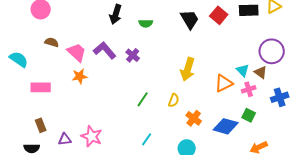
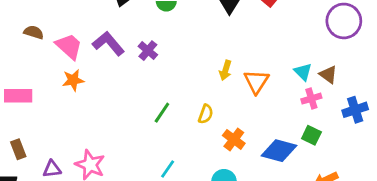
purple circle: (272, 51) -> (344, 21), moved
yellow arrow: (188, 69) -> (225, 70), size x0.6
orange triangle: (224, 83) -> (256, 82), moved, turned -30

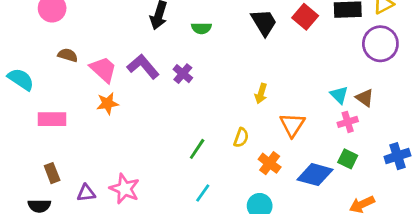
orange triangle: (256, 82) -> (292, 125), moved
blue cross: (355, 110) -> (397, 156), moved
green line: (162, 113) -> (197, 149), moved

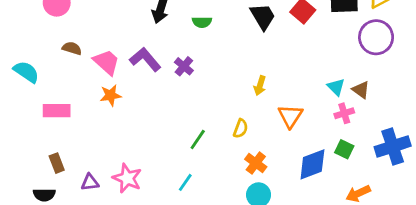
blue cross: (397, 156) -> (393, 146), size x1.4
orange cross: (270, 163) -> (256, 163), moved
blue diamond: (315, 175) -> (312, 164), turned -36
cyan line: (203, 193) -> (185, 182), moved

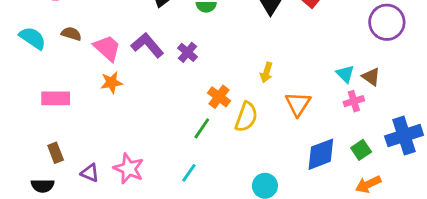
cyan semicircle: (26, 72) -> (33, 38), moved
yellow semicircle: (241, 128) -> (246, 117), size x1.5
green square: (344, 149) -> (361, 150), moved, turned 30
orange cross: (256, 163) -> (219, 97), moved
purple triangle: (90, 182) -> (90, 173), turned 30

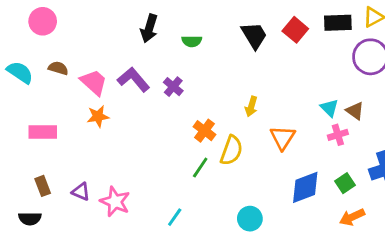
green line: (202, 128) -> (200, 167), moved
purple triangle: (90, 173) -> (81, 192), moved
cyan line: (189, 173) -> (175, 217), moved

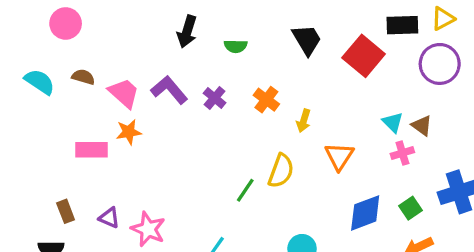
red square: (295, 30) -> (364, 56), moved, size x1.4
orange cross: (204, 131) -> (266, 100), moved
pink rectangle: (43, 132) -> (91, 150), moved

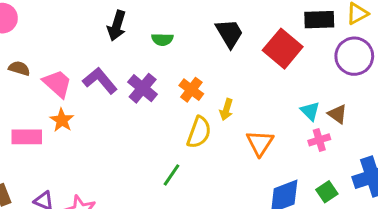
purple cross: (215, 98) -> (143, 88), size x1.4
orange star: (129, 132) -> (62, 120), turned -30
yellow semicircle: (281, 171) -> (199, 132), moved

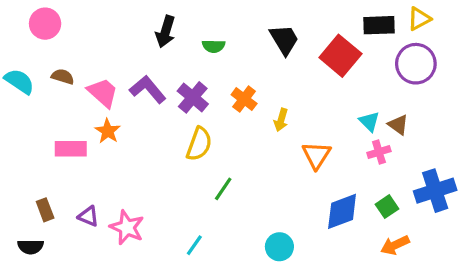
yellow semicircle: (199, 132) -> (199, 144), moved

